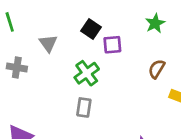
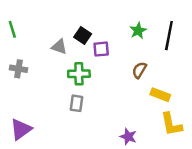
gray triangle: (48, 43) -> (59, 47), moved, turned -35
green cross: (87, 73) -> (79, 74), turned 35

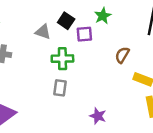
green star: (138, 31) -> (103, 16), moved
purple star: (128, 137) -> (98, 116), moved

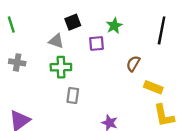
black square: (66, 21) -> (73, 22), moved, turned 35
green cross: (62, 59) -> (61, 67), moved

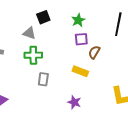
purple square: (96, 43) -> (81, 39), moved
yellow rectangle: (153, 87) -> (80, 71), moved

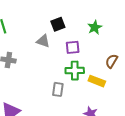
purple square: (81, 39) -> (73, 47), moved
green cross: (33, 55) -> (75, 71), moved

